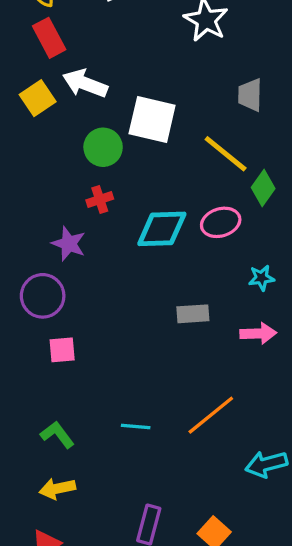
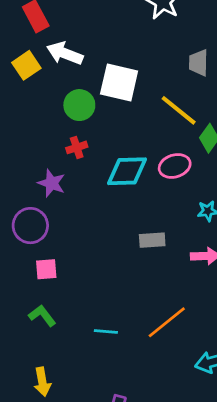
green L-shape: (57, 435) -> (42, 316), moved
yellow arrow: (57, 489) -> (42, 382), turned -88

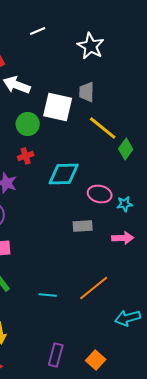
gray trapezoid: (199, 63) -> (87, 92), moved
pink ellipse: (175, 166) -> (100, 194), moved, turned 30

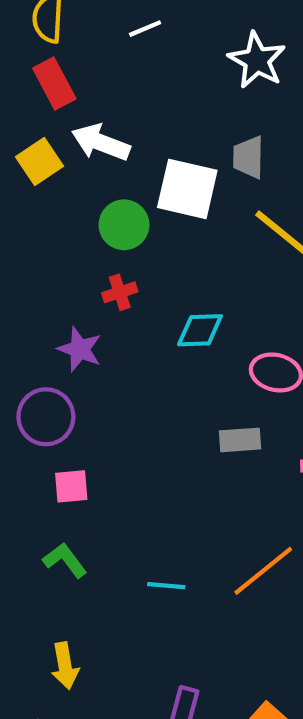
cyan diamond: (64, 174) -> (200, 330), size x0.7

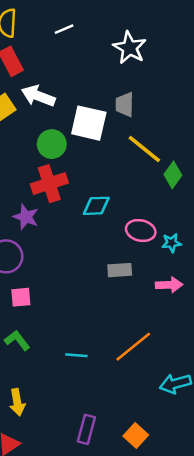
red cross: (120, 292) -> (49, 184), size x1.8

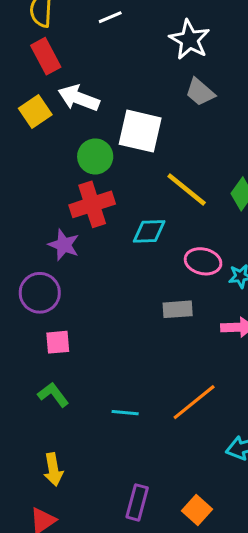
gray trapezoid: (125, 105) -> (200, 92), moved, turned -50
yellow line: (144, 149) -> (187, 189), moved

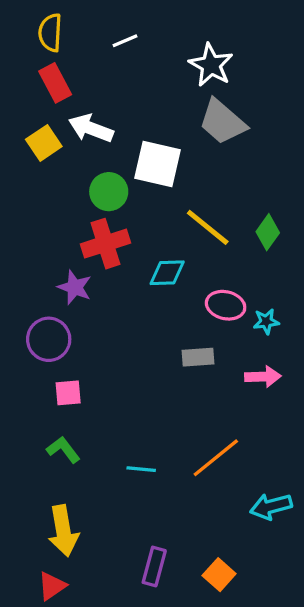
gray trapezoid: (200, 92) -> (222, 122), size x1.5
yellow arrow: (53, 470) -> (63, 531), size x1.4

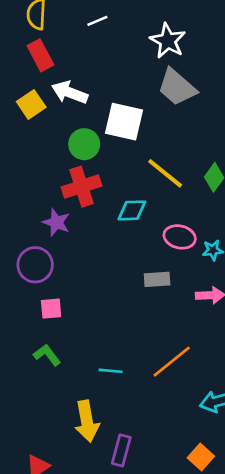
yellow arrow: (63, 531) -> (87, 421), moved
orange square: (219, 575) -> (201, 457), moved

